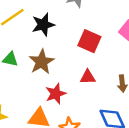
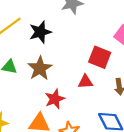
red square: (89, 41) -> (100, 57), moved

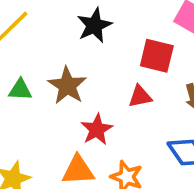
black star: (40, 32) -> (94, 25), moved

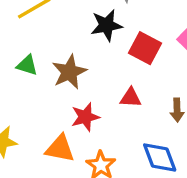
red square: (157, 56) -> (145, 48), moved

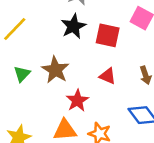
green triangle: (27, 65) -> (22, 74), turned -48
red triangle: (131, 98) -> (108, 76), turned 36

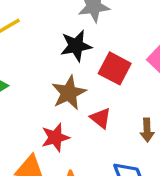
brown star: (55, 70) -> (69, 93), moved

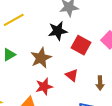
brown star: (69, 93) -> (41, 58), moved

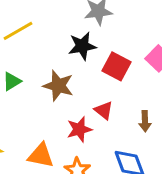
brown star: (41, 58) -> (58, 86), turned -30
red star: (44, 87) -> (79, 129), moved

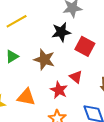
red star: (79, 129) -> (59, 90), turned -30
orange triangle: (41, 155) -> (26, 97), moved

